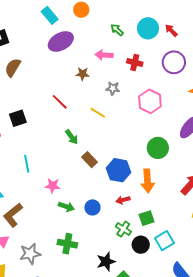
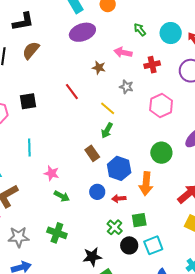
red cross: (135, 63) -> (152, 65), turned -35
green arrow: (72, 137) -> (107, 130), moved, turned 56
blue circle: (92, 207) -> (97, 192), moved

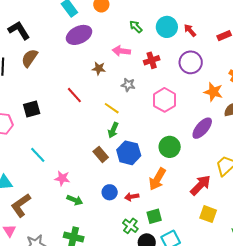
black L-shape: (23, 22) -> (19, 30), turned -105
cyan line: (29, 148) -> (38, 155), turned -36
blue hexagon: (119, 168) -> (129, 153), moved
orange arrow: (146, 184) -> (157, 179), turned 30

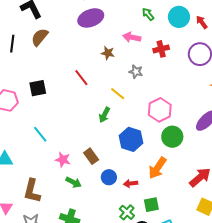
pink hexagon: (165, 100) -> (160, 110), moved
green arrow: (113, 130) -> (104, 115), moved
brown rectangle: (101, 154) -> (91, 156), moved
brown L-shape: (21, 205) -> (32, 191), moved, turned -45

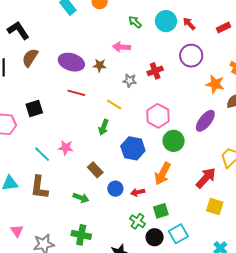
purple ellipse: (91, 18) -> (71, 62), moved, turned 45
red cross: (161, 49) -> (155, 71), moved
red line: (81, 78) -> (76, 93), turned -30
pink star: (63, 160) -> (66, 148), moved
brown L-shape: (32, 191) -> (39, 187), moved

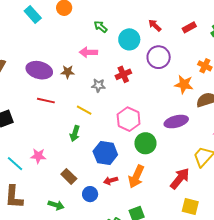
cyan circle: (166, 21) -> (129, 39), moved
purple ellipse: (205, 121) -> (176, 122), turned 40
red arrow: (138, 192) -> (111, 181), moved

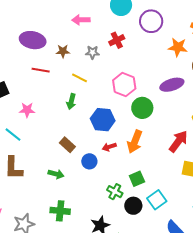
brown star: (68, 72) -> (63, 51), moved
pink star: (38, 156) -> (27, 110), moved

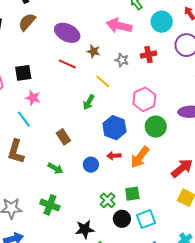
pink arrow: (81, 20) -> (119, 26), size x1.4
pink star: (27, 110) -> (33, 98), moved
brown rectangle: (67, 145) -> (63, 137), moved

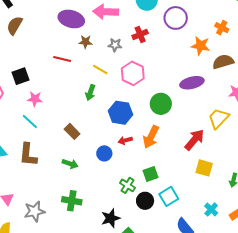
purple ellipse: (67, 33) -> (71, 19), moved
pink hexagon: (144, 99) -> (133, 73), moved

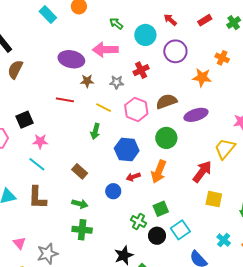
brown semicircle: (223, 62) -> (166, 101), moved
green cross: (72, 201) -> (82, 230), moved

